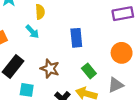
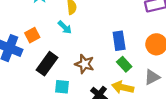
blue rectangle: (76, 38) -> (119, 41), moved

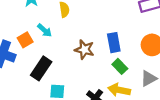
cyan arrow: (65, 27) -> (45, 30), moved
brown star: (84, 64) -> (84, 50), moved

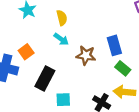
cyan arrow: (45, 30) -> (61, 39), moved

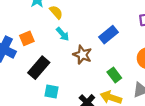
yellow semicircle: (62, 18) -> (56, 12), moved, turned -40
blue rectangle: (114, 45) -> (109, 35), moved, turned 54

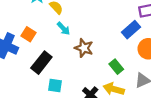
blue rectangle: (109, 35) -> (131, 30), moved
orange square: (27, 38) -> (28, 34), turned -32

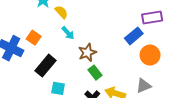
brown star: (84, 48) -> (87, 53), turned 30
green rectangle: (116, 67) -> (95, 73), moved

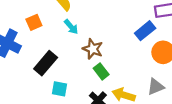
orange square: (34, 38) -> (34, 22), moved, turned 32
brown star: (87, 53) -> (93, 49), turned -30

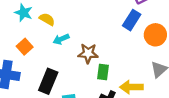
cyan arrow: (71, 27) -> (61, 39), turned 126
green rectangle: (101, 71) -> (103, 72), turned 63

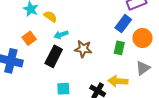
green rectangle: (103, 72) -> (119, 48), moved
black rectangle: (48, 81) -> (54, 56), moved

